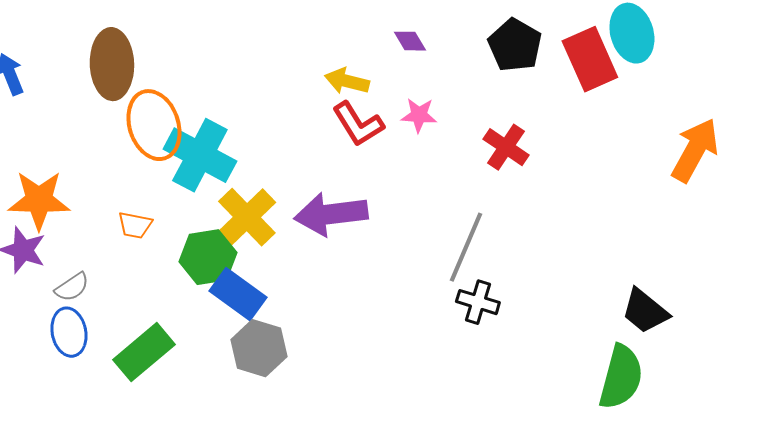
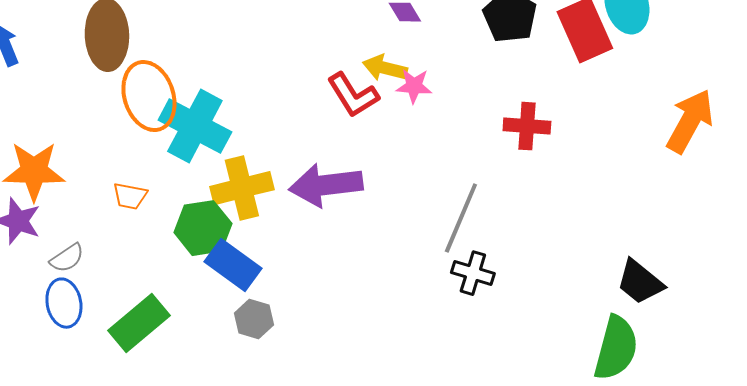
yellow arrow: (347, 81) -> (385, 68), moved
red cross: (506, 147) -> (527, 126), moved, turned -30
yellow cross: (247, 217) -> (242, 188), turned 30
gray hexagon: (259, 348) -> (254, 319), size x0.7

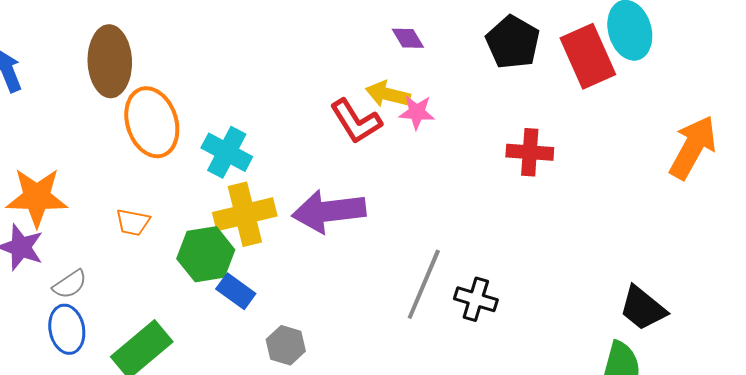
cyan cross: (195, 126) -> (227, 152), moved, size x0.7
gray line: (461, 218) -> (424, 284), moved
blue rectangle: (233, 265) -> (236, 291), size x0.7
gray hexagon: (254, 319) -> (286, 345), moved

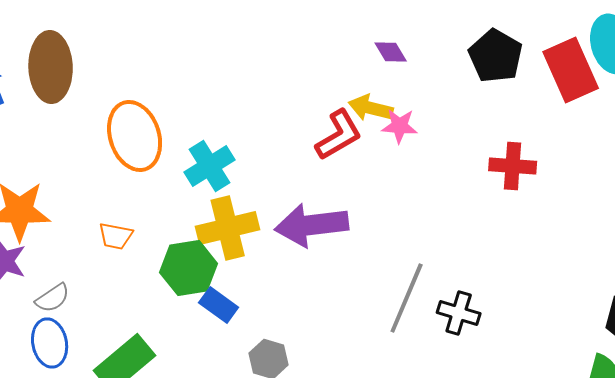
brown ellipse: (110, 61) -> (51, 67), moved
red L-shape: (356, 121) -> (339, 135), turned -88
cyan cross: (227, 152) -> (210, 166), turned 30

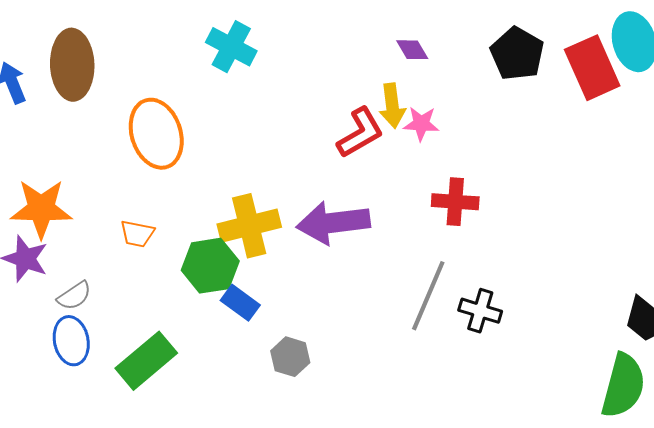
yellow arrow: (371, 108) -> (392, 106), turned -111
cyan cross: (210, 166) -> (231, 47), moved, turned -30
red cross: (513, 166) -> (455, 202), moved

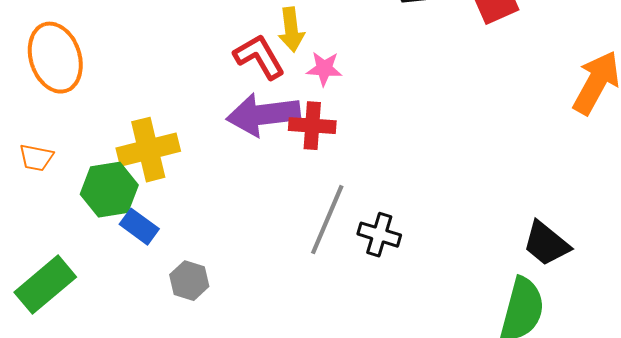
pink star: (421, 124) -> (324, 69), moved
red L-shape: (360, 133) -> (259, 57), turned -90
red cross: (455, 202) -> (312, 126), moved
purple arrow: (333, 223) -> (263, 115), moved

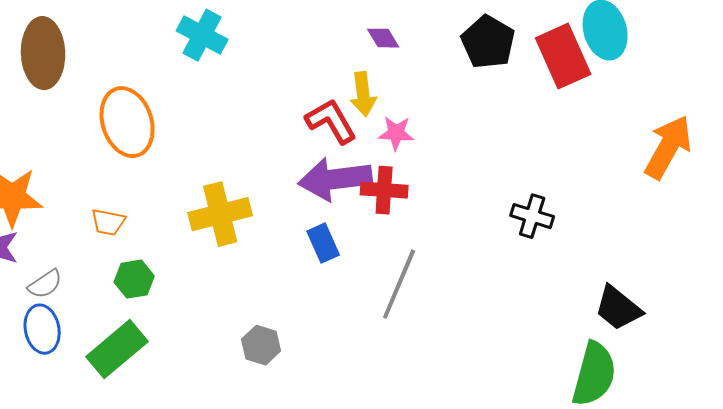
green hexagon: (109, 190) -> (134, 279), moved, size x0.7
blue rectangle: (139, 227) -> (323, 243), moved, turned 30
black cross: (379, 235) -> (532, 216), moved

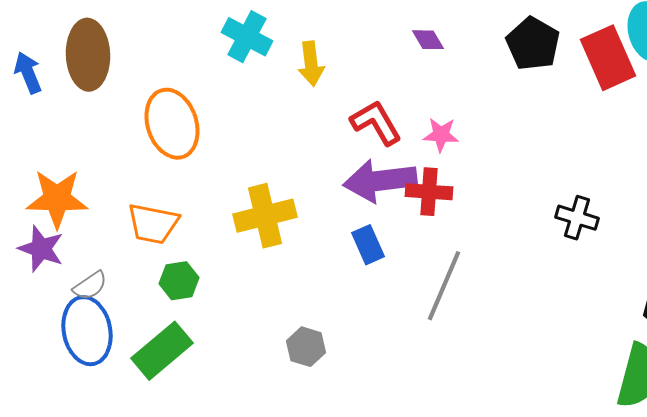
yellow arrow: (363, 94) -> (311, 64), moved
orange trapezoid: (108, 222) -> (153, 224), size x1.5
blue ellipse: (42, 329) -> (87, 331), size x1.4

